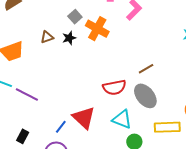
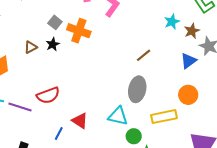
brown line: (146, 69) -> (144, 55), moved
red semicircle: (114, 87) -> (48, 95), moved
gray ellipse: (145, 96) -> (137, 89), turned 60
red triangle: (84, 118) -> (80, 121), size x0.7

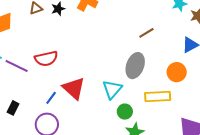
orange circle: (188, 95) -> (177, 72), moved
cyan triangle: (118, 116) -> (112, 89), turned 50
red triangle: (80, 121) -> (74, 88), size x1.4

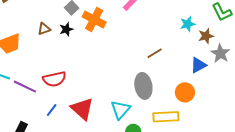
gray ellipse: (135, 66) -> (143, 86), turned -30
blue line: (51, 98) -> (52, 110), moved

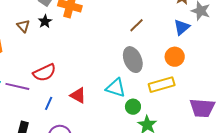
brown triangle: (44, 29) -> (23, 26), turned -40
red triangle: (82, 109) -> (78, 95), size x0.7
cyan triangle: (120, 110) -> (116, 88), turned -40

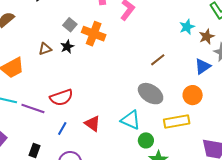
brown triangle: (23, 26) -> (45, 49), turned 48
gray ellipse: (133, 60) -> (151, 94), turned -40

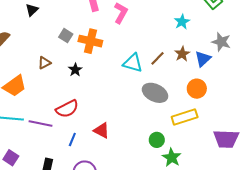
brown star: (207, 37) -> (182, 54), moved
black star: (67, 47) -> (75, 70), moved
cyan triangle: (131, 120) -> (133, 63), moved

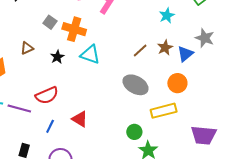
cyan triangle: (133, 63) -> (90, 55), moved

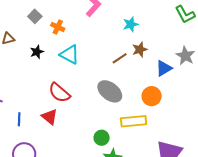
cyan star: (167, 16) -> (131, 24), moved
orange cross: (74, 29) -> (58, 27), size x0.6
brown star: (165, 48) -> (140, 49), moved
red semicircle: (47, 95) -> (59, 93), moved, turned 55
blue line: (50, 126) -> (19, 119), turned -32

